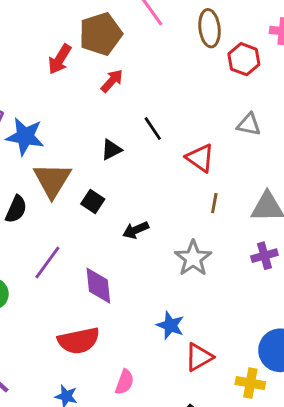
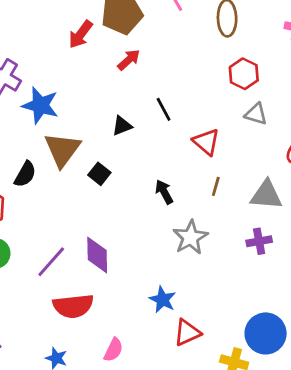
red hexagon: (244, 59) -> (244, 74), moved
black arrow: (136, 230) -> (164, 192), moved, turned 80
purple line: (47, 263) -> (51, 262), moved

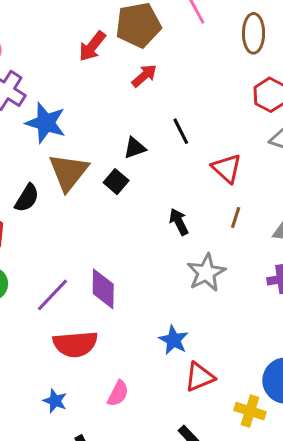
black square: (99, 174) -> (116, 182), moved

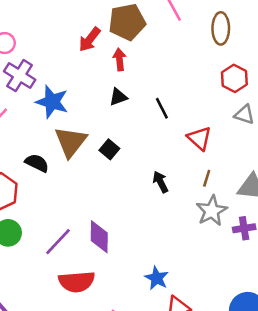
red arrow: (144, 76) -> (120, 59), moved, turned -55
black triangle: (135, 148) -> (118, 97), moved
black semicircle: (27, 198) -> (37, 163), turned -95
gray star: (206, 273) -> (212, 211), moved

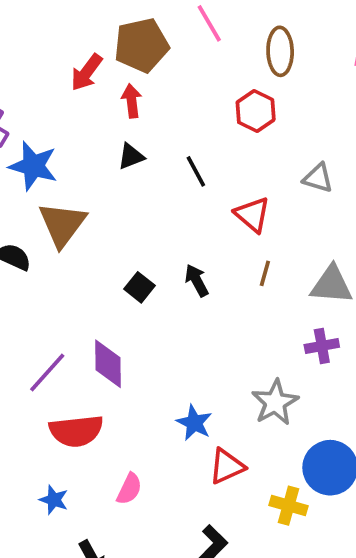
red hexagon: (234, 78) -> (256, 111), moved
black square: (109, 149) -> (139, 287), moved
gray star: (212, 211) -> (275, 402), moved

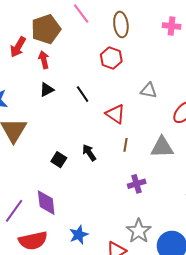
purple cross: (322, 346) -> (137, 184), moved
gray star: (275, 402) -> (139, 231), moved
blue star: (194, 423) -> (79, 235), moved, turned 30

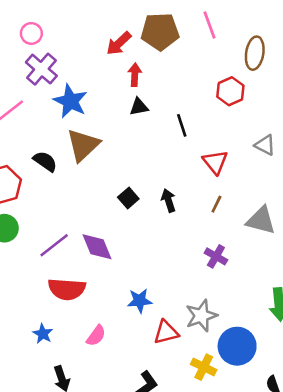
red arrow: (44, 60) -> (135, 75), moved
purple cross: (137, 184) -> (216, 256), turned 30
purple diamond: (46, 203) -> (97, 247), turned -32
blue star: (79, 235) -> (140, 301), moved

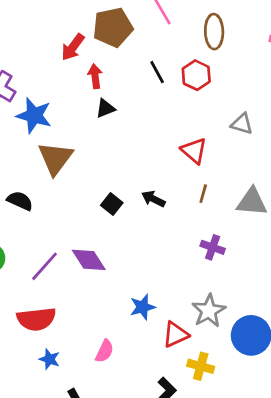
black line: (182, 125) -> (157, 72), moved
black semicircle: (45, 161) -> (20, 201), moved
black arrow: (169, 200) -> (153, 199), turned -35
red semicircle: (67, 289) -> (36, 319), moved
yellow cross: (204, 367) -> (201, 366), moved

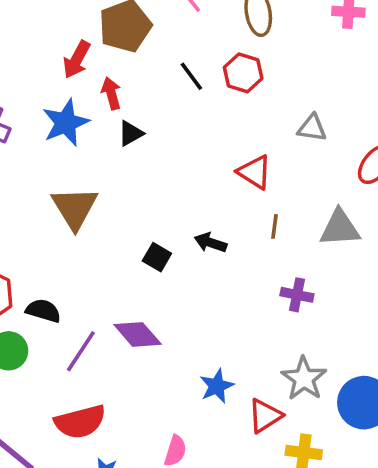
blue star: (34, 116) -> (66, 123), moved, turned -30
black semicircle: (20, 201) -> (43, 311), moved

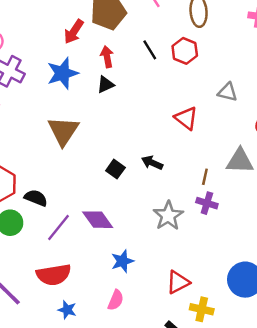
red arrow: (111, 93) -> (107, 57), moved
brown line: (275, 226) -> (205, 177), moved
gray star: (304, 378) -> (168, 216), moved
blue star: (217, 386) -> (122, 261), moved

